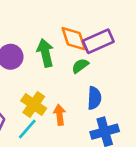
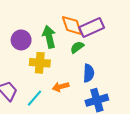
yellow cross: (34, 105) -> (40, 63), moved, turned -30
orange arrow: (60, 115) -> (61, 87), turned -98

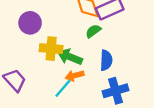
green arrow: (49, 37) -> (70, 57), moved, turned -55
cyan line: (35, 98) -> (63, 88), moved

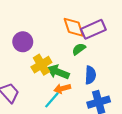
yellow cross: (51, 49) -> (41, 65), turned -36

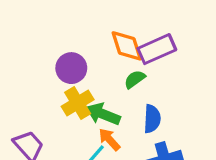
purple circle: (23, 42) -> (71, 68), moved
orange arrow: (62, 89) -> (109, 139), turned 63

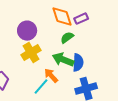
purple rectangle: (157, 49) -> (81, 19), size x0.6
green arrow: (103, 114) -> (63, 60), moved

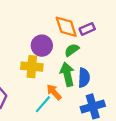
purple circle: (27, 31) -> (42, 46), moved
yellow cross: (31, 53) -> (32, 67), turned 36
green arrow: (63, 60) -> (67, 74), turned 55

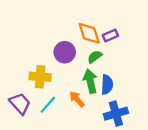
yellow cross: (32, 67) -> (40, 77), moved
cyan line: (43, 104) -> (48, 105), moved

